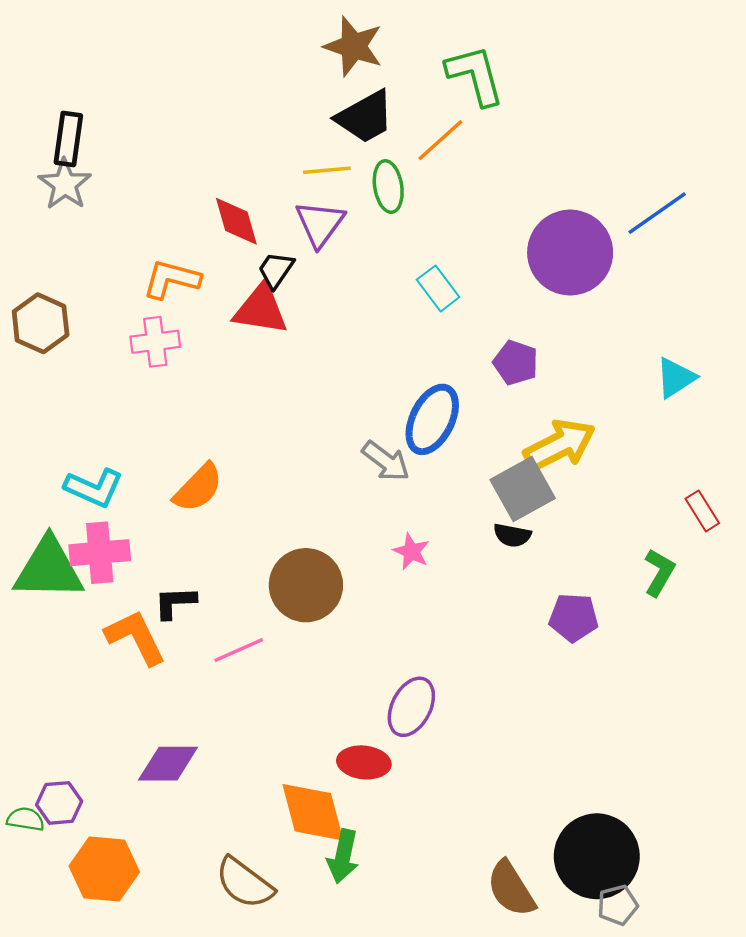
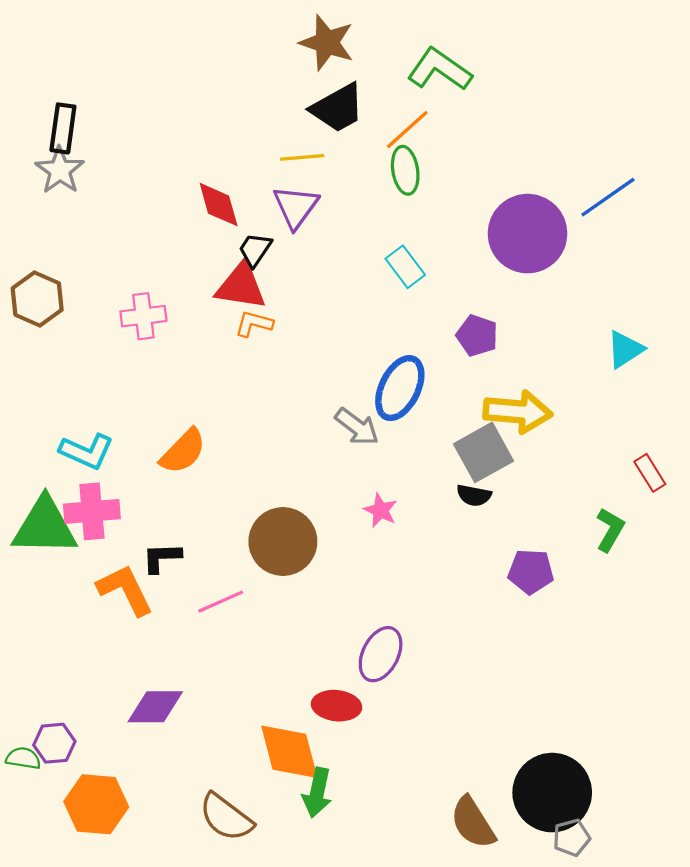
green L-shape: (475, 75) -> (440, 69), turned -40
green ellipse: (388, 187) -> (405, 170), moved
orange L-shape: (171, 279) -> (254, 324), moved, size x0.7
yellow arrow: (560, 445) -> (518, 412), turned 32

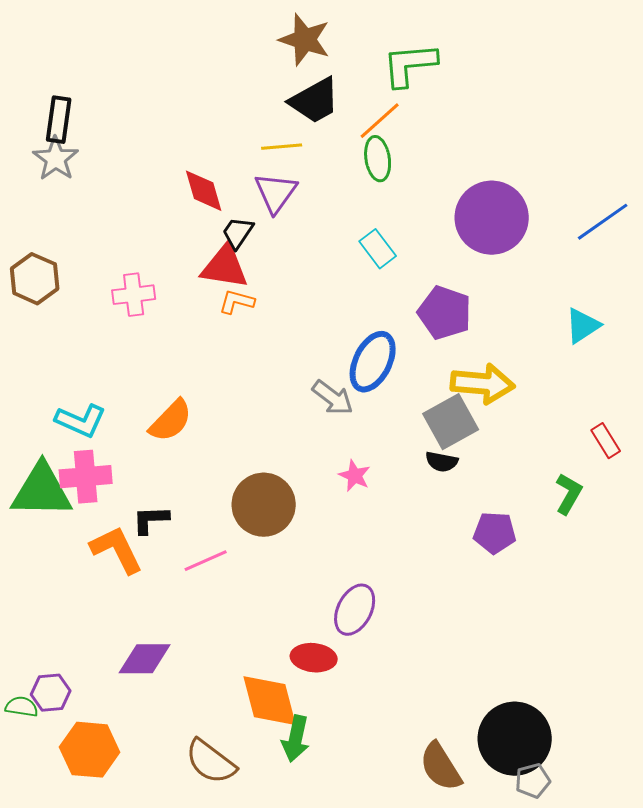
green L-shape: (440, 69) -> (410, 65), turned -40
blue line: (608, 197) -> (603, 222), moved
purple pentagon: (477, 335) -> (445, 313), size x1.4

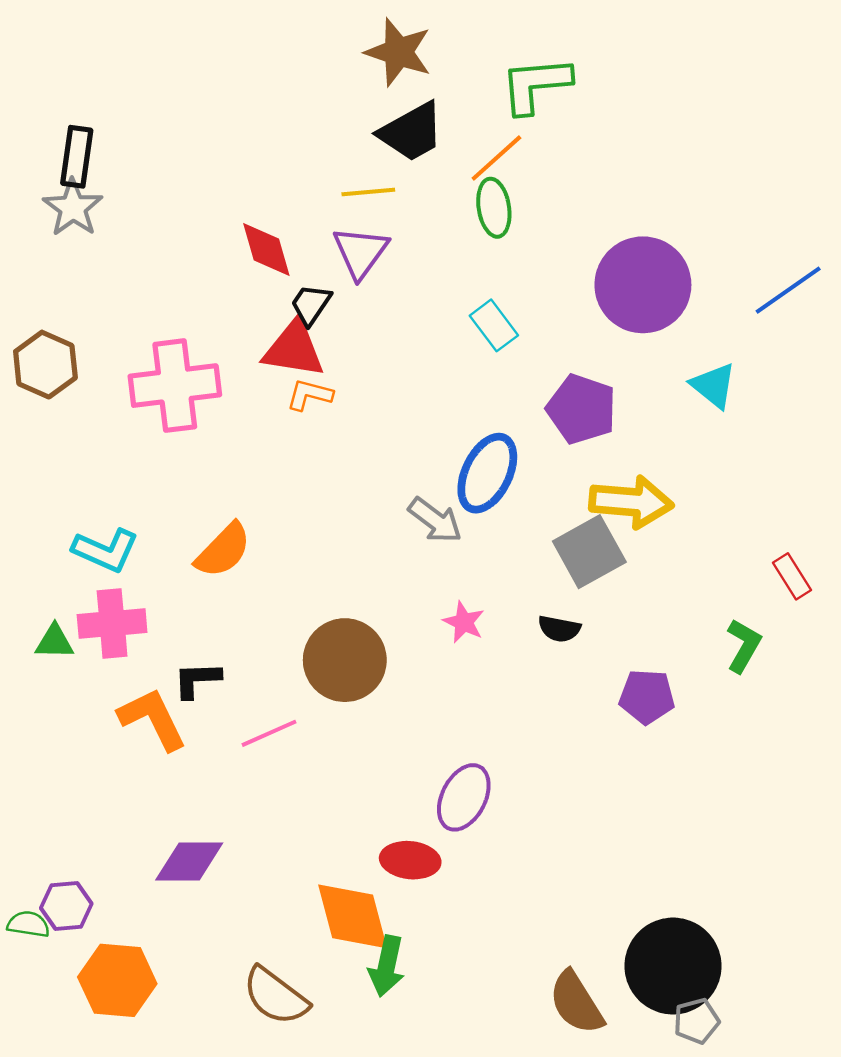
pink cross: (134, 295) -> (175, 386), size x1.6
cyan triangle: (583, 326) -> (714, 386), moved, turned -48
black semicircle: (442, 462) -> (559, 629), moved
green triangle: (42, 491) -> (55, 642), size x0.5

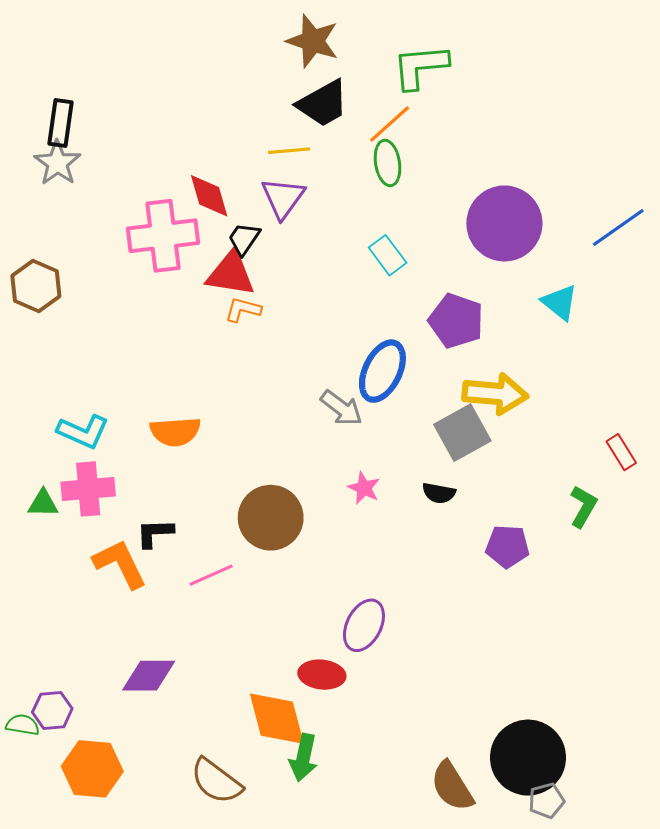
pink cross: (175, 386) -> (163, 236), moved
orange semicircle: (223, 550) -> (175, 432), turned 42

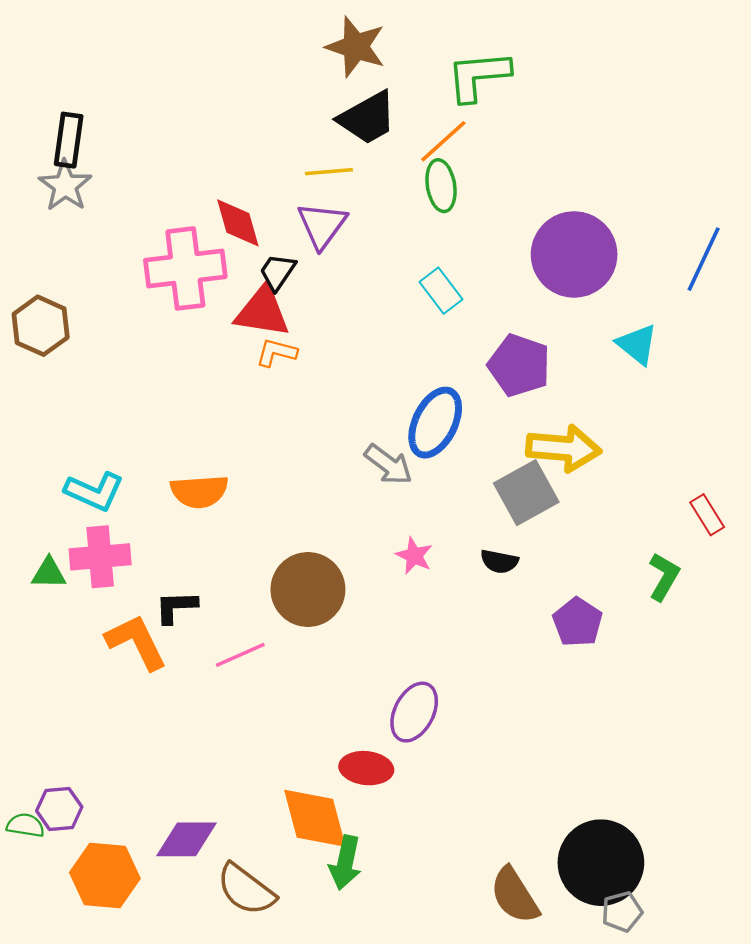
blue line: (618, 228) -> (704, 259), turned -30
purple pentagon: (507, 546) -> (578, 622), turned 30
purple diamond: (149, 676) -> (187, 839), moved

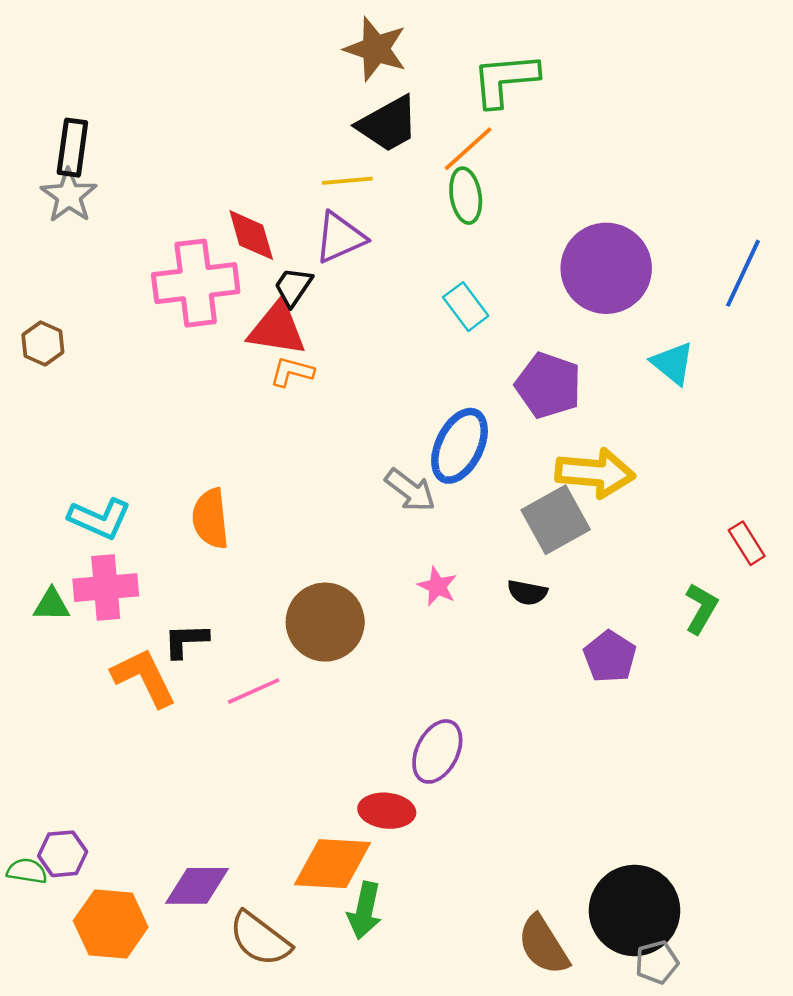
purple triangle: (322, 225) -> (340, 237), turned 30
brown hexagon: (41, 326) -> (43, 343), size x0.7
orange semicircle: (199, 491) -> (211, 519), turned 88
orange diamond: (315, 818) -> (333, 864), turned -72

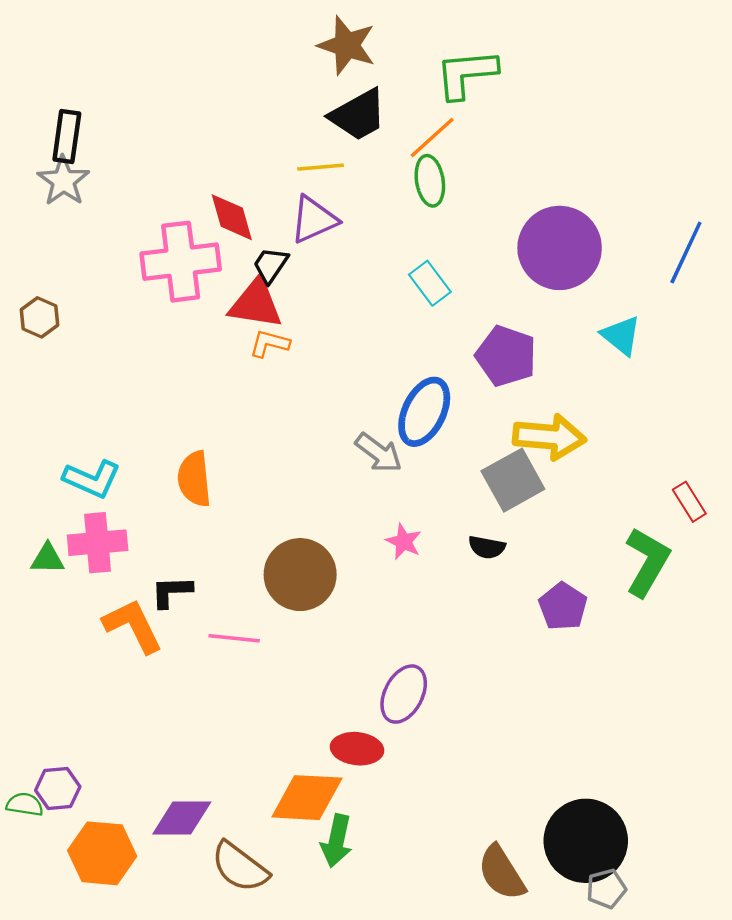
green L-shape: (701, 609) -> (647, 562), size x1.5
pink line: (254, 691) -> (234, 638), turned 30

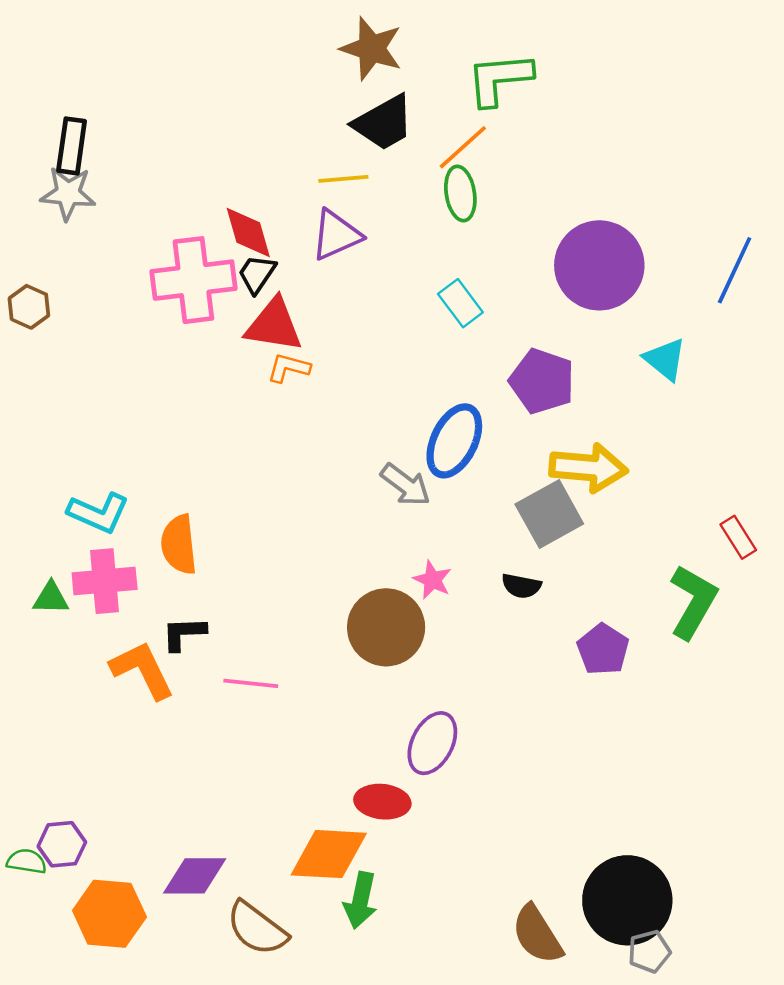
gray star: (63, 181) -> (68, 193), turned -30
black trapezoid: (271, 265) -> (257, 274), moved
brown hexagon: (40, 317) -> (29, 307), moved
orange semicircle: (194, 479) -> (179, 544), moved
brown circle: (300, 575) -> (386, 627), moved

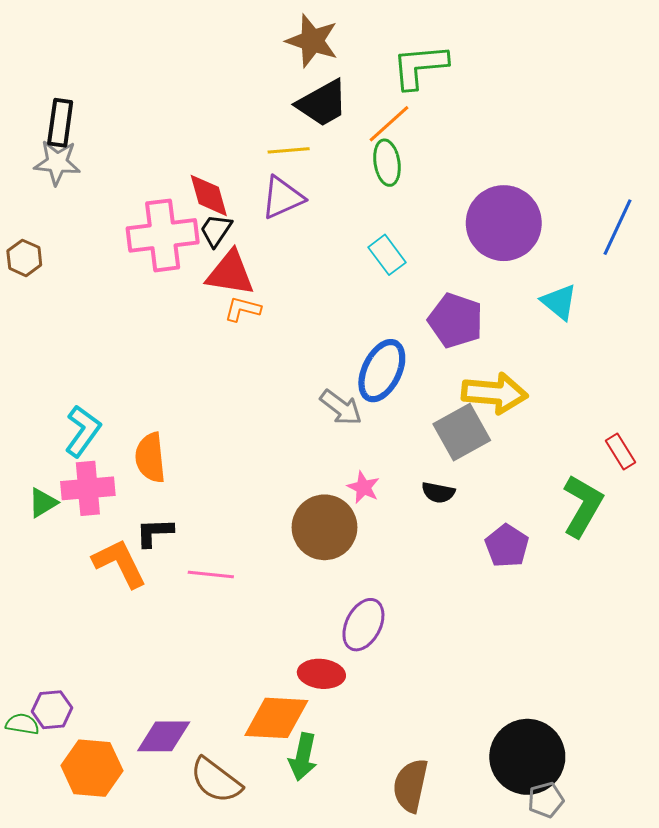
cyan L-shape: (98, 513) -> (83, 431), turned -78
green triangle: (51, 598) -> (43, 503), turned -32
brown semicircle: (537, 934) -> (411, 785), moved, turned 44

